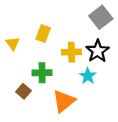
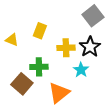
yellow triangle: (13, 43) -> (12, 40), turned -32
brown square: (24, 91) -> (22, 84), size x1.5

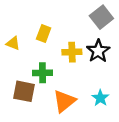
cyan star: (81, 70) -> (100, 98), moved
brown square: (22, 84) -> (24, 91), turned -30

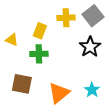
yellow cross: (72, 52) -> (66, 18), moved
green cross: (42, 73) -> (39, 54), moved

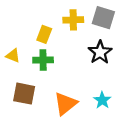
gray square: (93, 16) -> (103, 18), turned -35
yellow triangle: (12, 40) -> (13, 56), moved

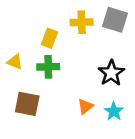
black star: (100, 52) -> (111, 73), moved
orange triangle: (65, 104) -> (85, 106), moved, size x0.6

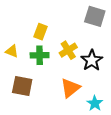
yellow cross: (82, 22) -> (68, 50), moved, turned -30
orange triangle: (85, 106) -> (70, 88), size x1.5
cyan star: (114, 111) -> (95, 103), moved

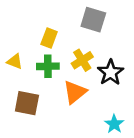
gray square: (95, 16) -> (93, 20), moved
orange triangle: (70, 88) -> (75, 92), moved

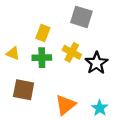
yellow cross: (82, 60) -> (72, 52), turned -30
orange triangle: (75, 92) -> (65, 105), moved

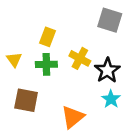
gray square: (81, 17) -> (110, 20), moved
yellow triangle: (13, 53) -> (14, 60), turned 32
cyan star: (100, 108) -> (111, 99), moved

